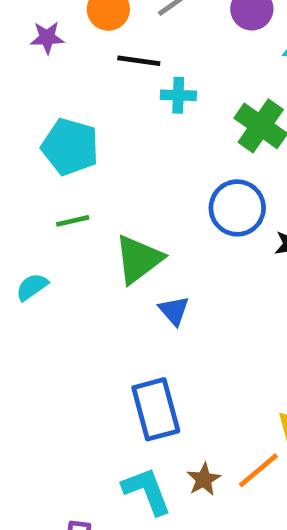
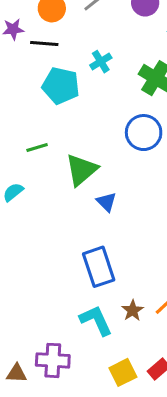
black line: (139, 61) -> (44, 43), moved
cyan cross: (178, 95) -> (101, 62), turned -30
cyan pentagon: (70, 147) -> (61, 86), moved

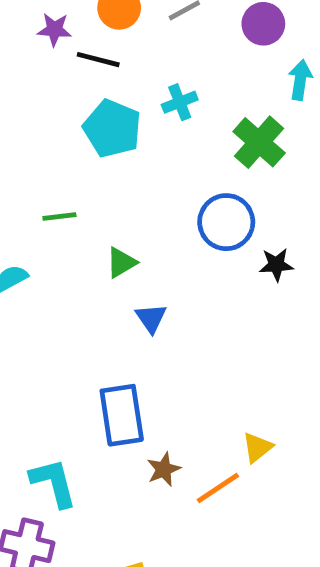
green triangle: (81, 170) -> (121, 262), size x0.6
brown star: (133, 310) -> (164, 469), moved
cyan L-shape: (96, 320) -> (53, 483), moved

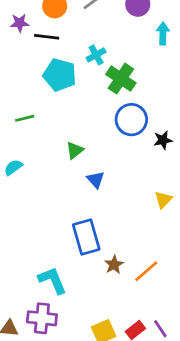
green cross: (259, 142) -> (121, 79), moved
green line: (59, 217) -> (25, 118), moved
yellow triangle: (257, 447) -> (163, 200), moved

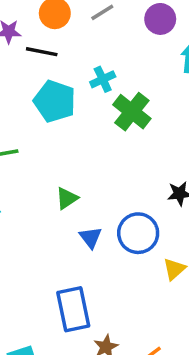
blue circle: (131, 120) -> (138, 233), moved

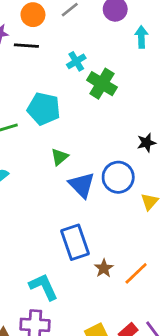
cyan pentagon: (55, 101) -> (44, 109), moved
blue triangle: (91, 237) -> (82, 185), size x1.5

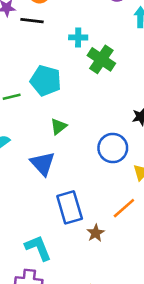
cyan cross: (76, 61) -> (78, 37), turned 30
blue triangle: (82, 185) -> (43, 164), moved
orange line: (136, 273) -> (124, 208), moved

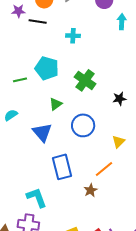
green cross: (101, 59) -> (85, 80), moved
blue circle: (113, 148) -> (83, 125), moved
brown star: (96, 233) -> (91, 190), moved

